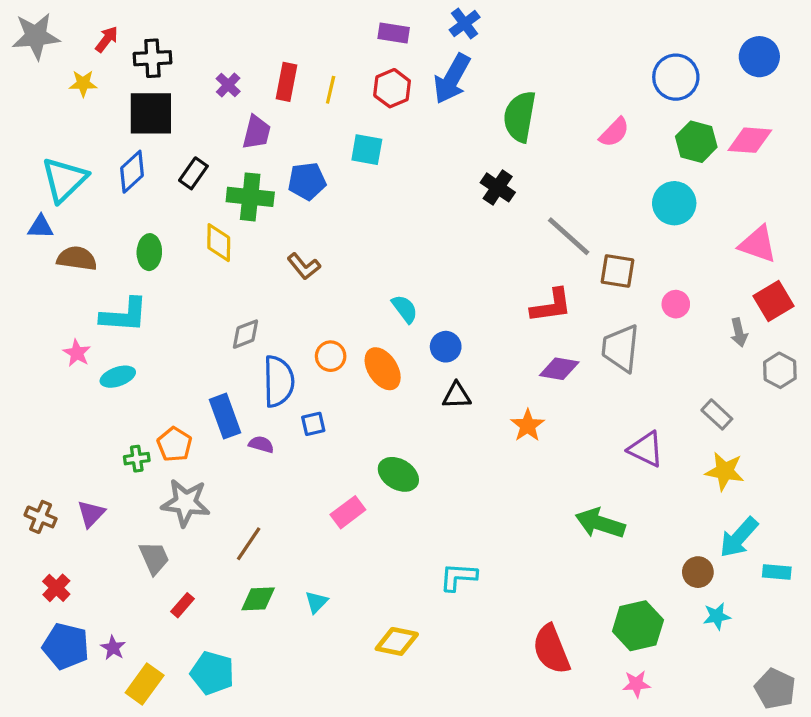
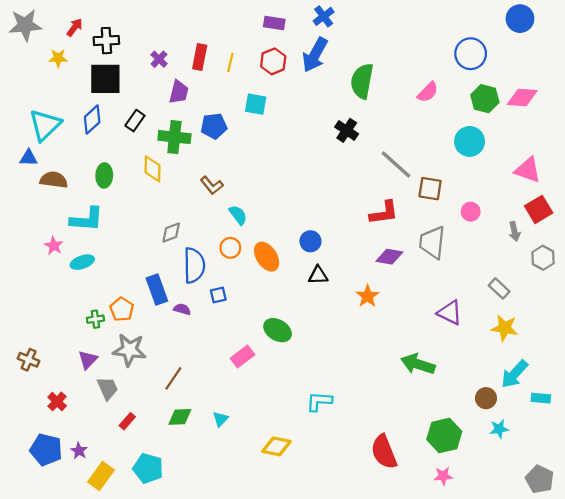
blue circle: (759, 57) -> (520, 19), moved
cyan semicircle: (405, 309) -> (238, 215), moved
purple triangle: (91, 514) -> (88, 360), moved
red cross: (56, 588) -> (57, 401), moved

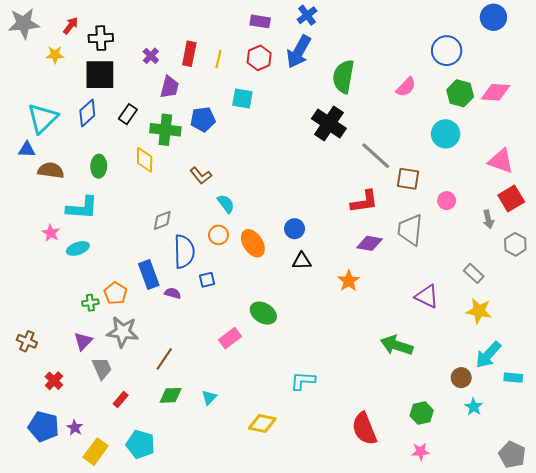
black cross: (347, 130) -> (329, 123), size x1.5
cyan star: (499, 429) -> (474, 407), turned -30
green hexagon: (444, 435) -> (422, 413), size x0.7

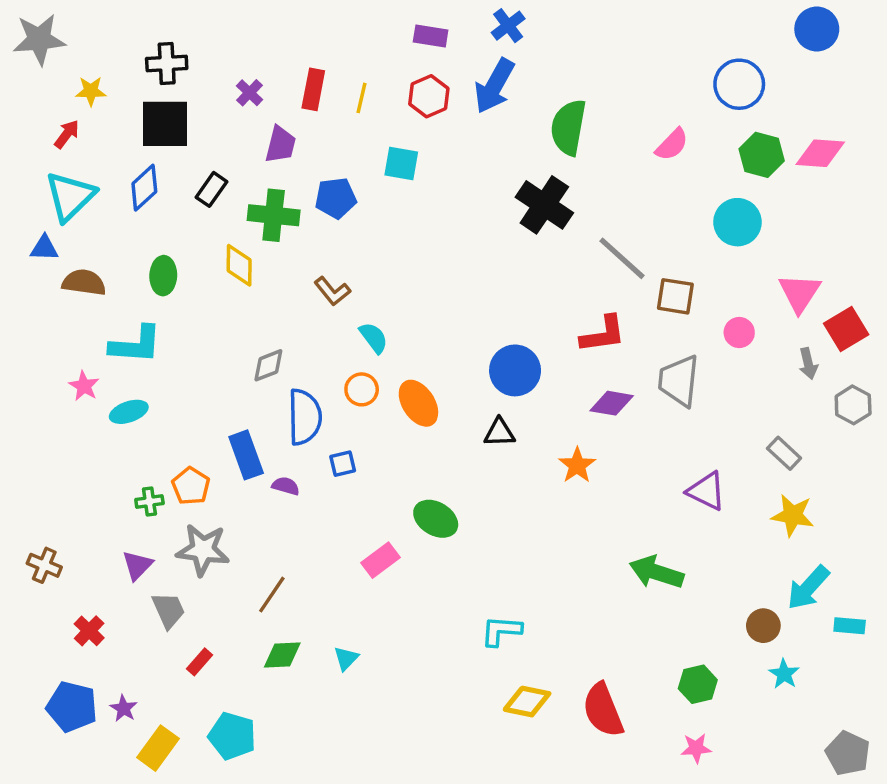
red arrow: (71, 26) -> (67, 134), moved
pink triangle: (501, 161) -> (800, 293), moved, turned 44
blue circle: (295, 229) -> (515, 370), moved, size x1.5
yellow diamond: (262, 423) -> (527, 702), moved

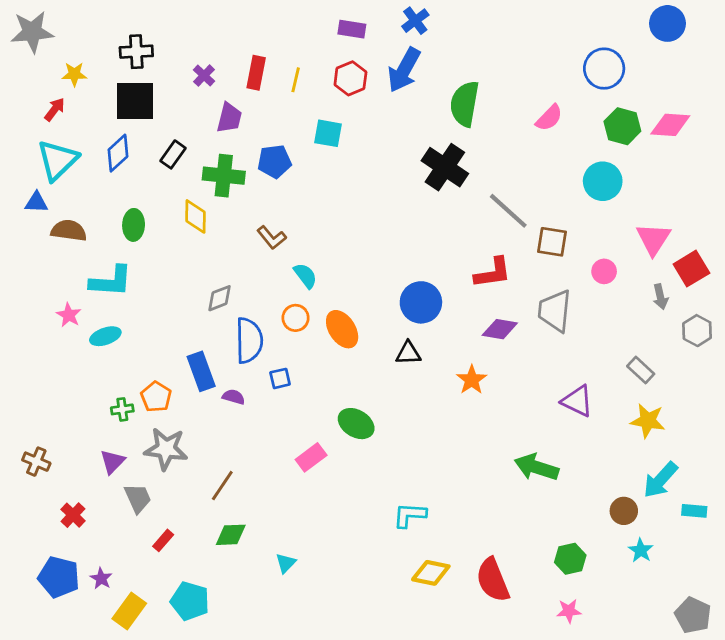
cyan triangle: (346, 658) -> (286, 563), moved

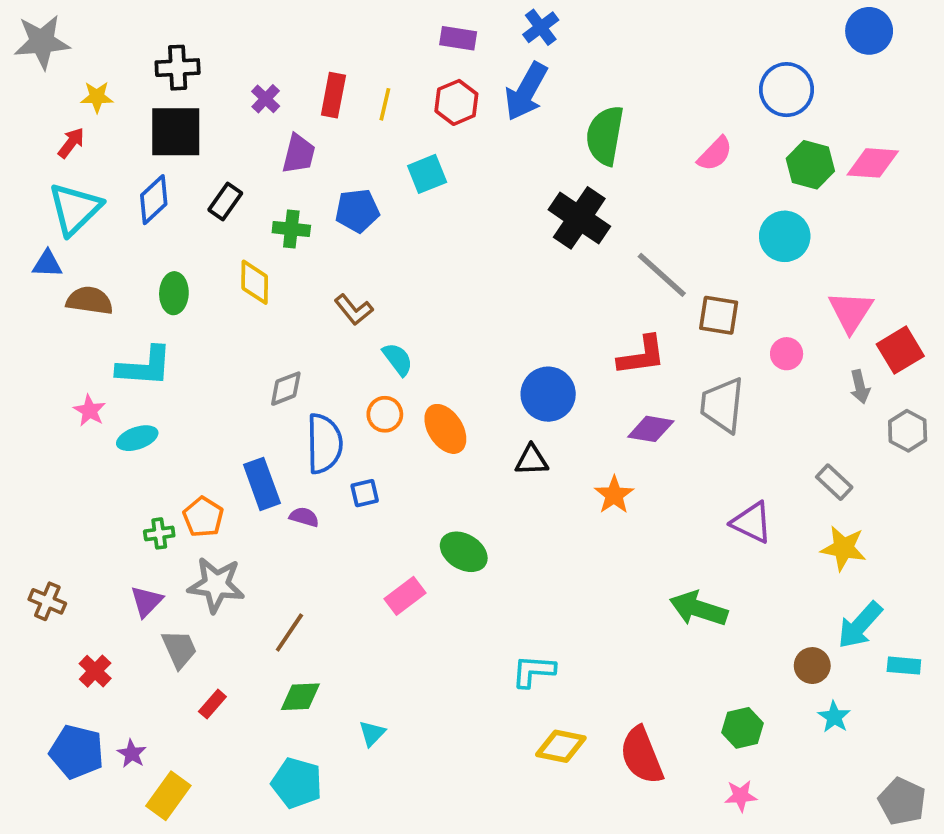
cyan square: (328, 133) -> (427, 174), turned -32
green cross: (224, 176) -> (291, 229), size x0.7
cyan pentagon: (190, 601) -> (297, 783), moved

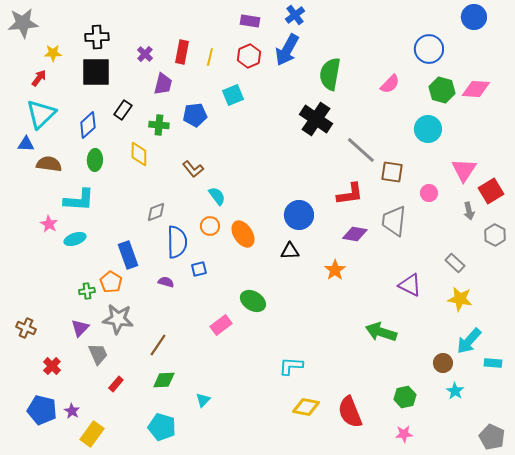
blue diamond: (154, 200) -> (88, 125), moved
blue rectangle: (262, 484) -> (128, 255), moved

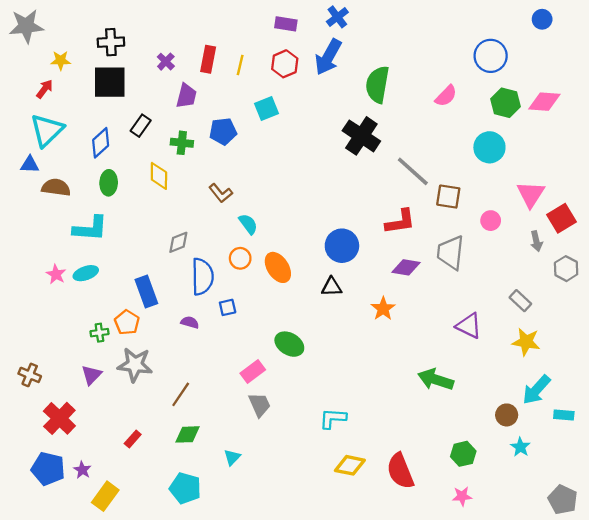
blue circle: (474, 17) -> (542, 19), size x0.7
pink star: (49, 224) -> (56, 274), moved
gray trapezoid: (98, 354) -> (260, 405), moved
red cross: (52, 366) -> (59, 418), size x1.6

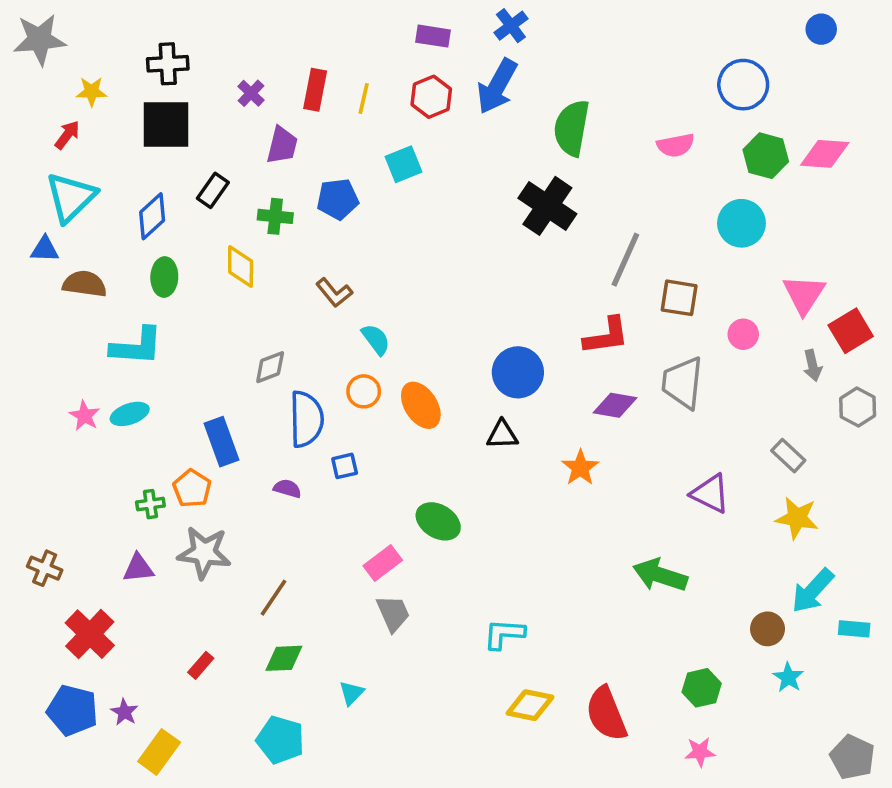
pink semicircle: (446, 96) -> (676, 145), turned 35
gray line: (413, 171) -> (625, 260), turned 72
purple triangle: (91, 375) -> (138, 568), turned 40

